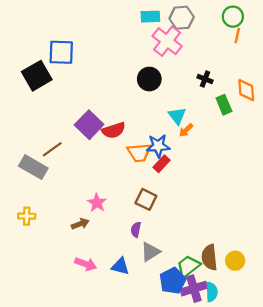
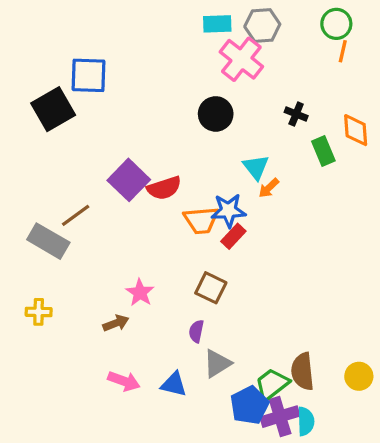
yellow circle: (235, 261) -> (359, 376), moved

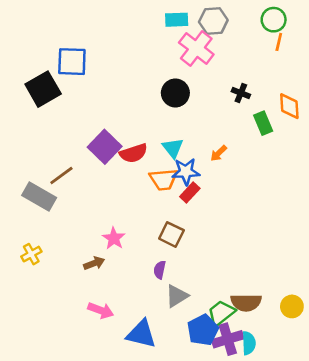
cyan triangle: (256, 167) -> (173, 148), moved
yellow cross: (39, 312) -> (31, 254), turned -30
brown semicircle: (303, 371) -> (246, 303), turned -84
blue triangle: (174, 384) -> (141, 334), moved, size x1.4

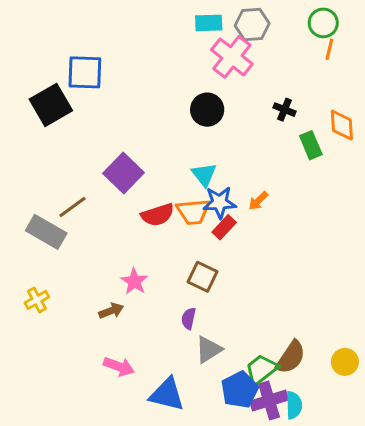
red semicircle: (133, 153) -> (158, 215), moved
orange arrow: (219, 153) -> (258, 201), moved
brown semicircle: (246, 303) -> (291, 357), turned -56

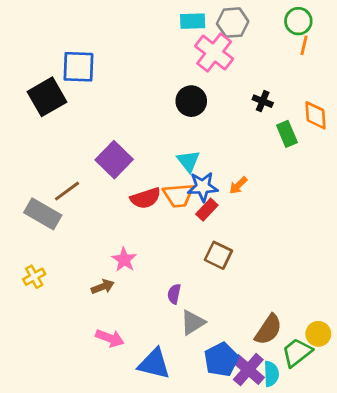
brown square: (203, 277) -> (218, 255), moved
green trapezoid: (261, 370) -> (297, 352), moved
purple cross: (269, 401) -> (248, 370), turned -32

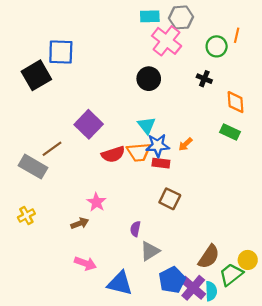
green circle: (298, 21) -> (217, 46), moved
orange diamond: (315, 115) -> (235, 102), moved
green rectangle: (287, 134) -> (230, 132), moved, turned -42
red rectangle: (207, 210) -> (161, 163), turned 54

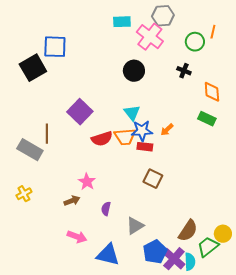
cyan rectangle: (150, 16) -> (122, 22), moved
brown line: (52, 149) -> (47, 134), turned -54
purple semicircle: (135, 229) -> (106, 209), moved

